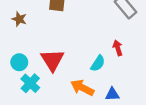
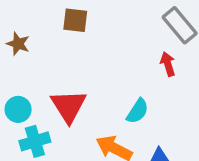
red arrow: (118, 48) -> (168, 64), moved
cyan cross: (30, 83) -> (35, 141), turned 30

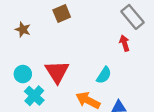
brown square: (75, 20) -> (62, 14), turned -30
cyan cross: (35, 141) -> (34, 96), turned -30

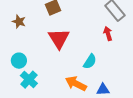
red triangle: (57, 72) -> (59, 39), moved

